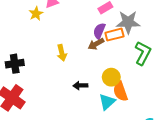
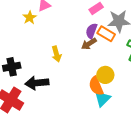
orange rectangle: (114, 35) -> (106, 34), turned 48
black arrow: (80, 86) -> (37, 83), moved, size x1.6
orange semicircle: (120, 91) -> (96, 86), moved

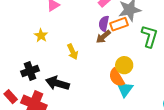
yellow star: (30, 18) -> (41, 36), moved
orange rectangle: (106, 34) -> (119, 24), turned -42
black arrow: (37, 83) -> (57, 83), turned 30

